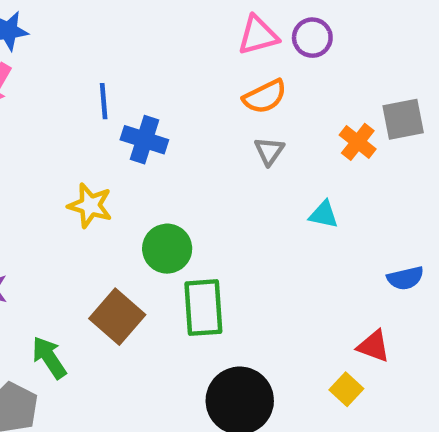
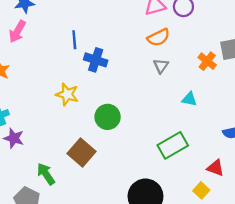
green rectangle: (203, 308) -> (173, 145), moved, turned 64

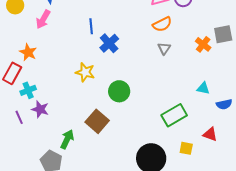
blue cross: (96, 60) -> (109, 43), turned 30
cyan triangle: (189, 99) -> (203, 88), moved
green arrow: (46, 174) -> (67, 139), turned 60
yellow square: (201, 190) -> (186, 148), moved, turned -32

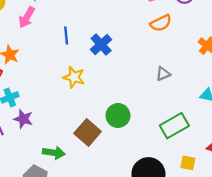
blue line: (91, 26) -> (66, 35), moved
gray triangle: (164, 48) -> (163, 74), moved, turned 32
green circle: (119, 91) -> (118, 115), moved
green arrow: (67, 139) -> (54, 153), turned 72

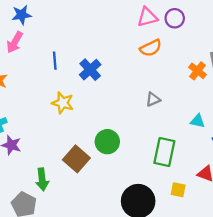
green rectangle: (174, 126) -> (164, 152), turned -48
green arrow: (54, 153) -> (42, 179), turned 75

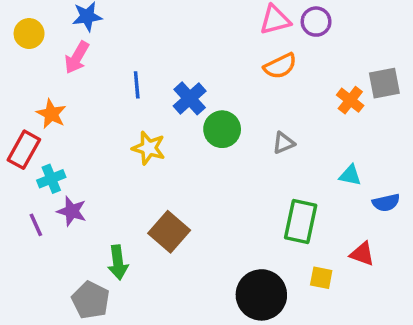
green circle: (107, 142) -> (222, 129), moved

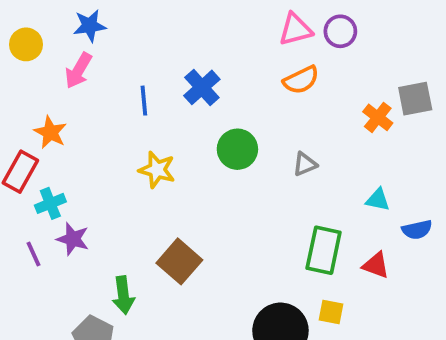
blue cross: (190, 98) -> (202, 87), moved
red triangle: (362, 254) -> (376, 265), moved
yellow square: (321, 278) -> (331, 312), moved

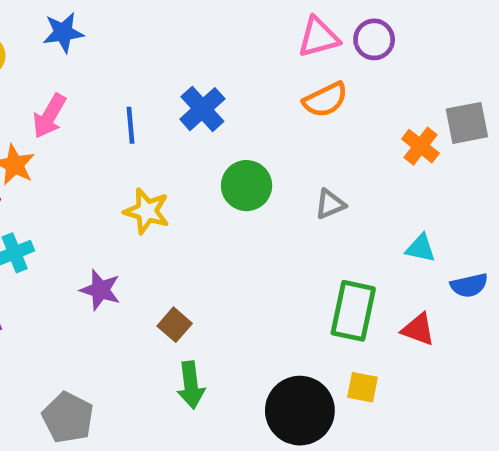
pink arrow: (78, 71) -> (49, 116), moved
purple star: (73, 239) -> (100, 290), moved
brown square: (179, 261) -> (175, 325), size x0.6
green arrow: (123, 295) -> (191, 385), moved

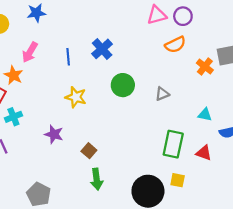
orange semicircle: (325, 100) -> (175, 45), moved

